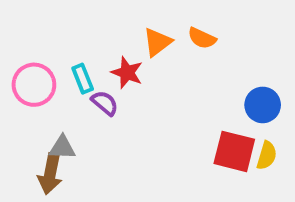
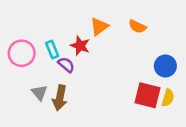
orange semicircle: (202, 38) -> (137, 27), moved
gray triangle: (62, 147) -> (39, 93), turned 48
brown arrow: (50, 174) -> (60, 98), moved

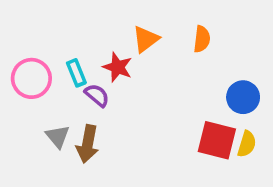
orange semicircle: (137, 27) -> (202, 39), turned -108

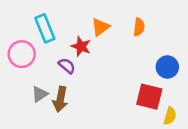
cyan rectangle: (76, 73) -> (45, 28), moved, size x1.5
gray triangle: (58, 136) -> (40, 94), turned 36
yellow semicircle: (247, 144) -> (170, 116), moved

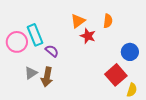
cyan rectangle: (45, 28) -> (35, 35), moved
red star: (81, 46) -> (88, 36), moved
red square: (149, 97) -> (116, 75), turned 35

